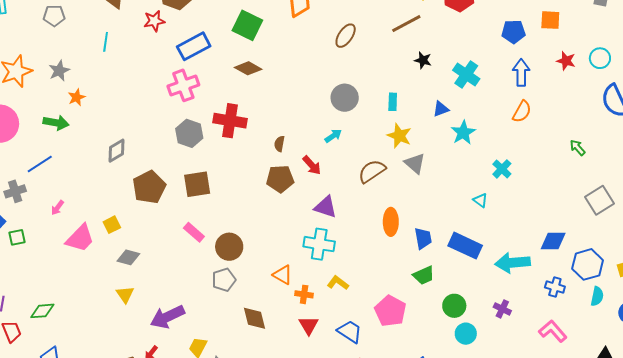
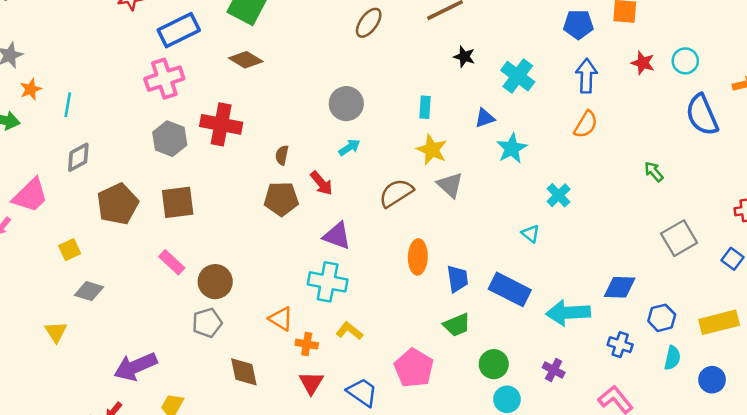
cyan line: (106, 42) -> (68, 105), moved
gray circle: (345, 98) -> (346, 104), moved
pink trapezoid: (80, 238) -> (30, 195), moved
blue hexagon: (588, 264) -> (662, 318), size x0.7
yellow triangle: (125, 295) -> (56, 332), moved

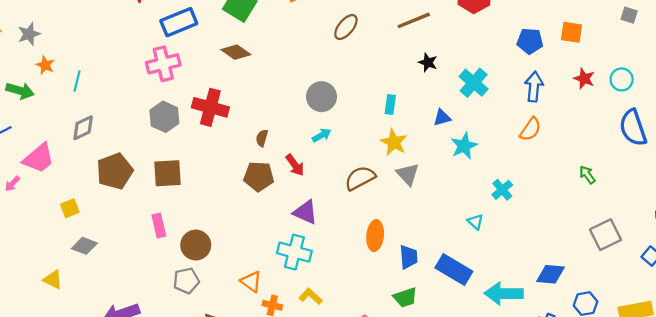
orange star: (31, 89) -> (45, 65), turned -30
pink rectangle: (172, 262) -> (159, 225), turned 30
yellow triangle: (56, 332) -> (53, 280), turned -35

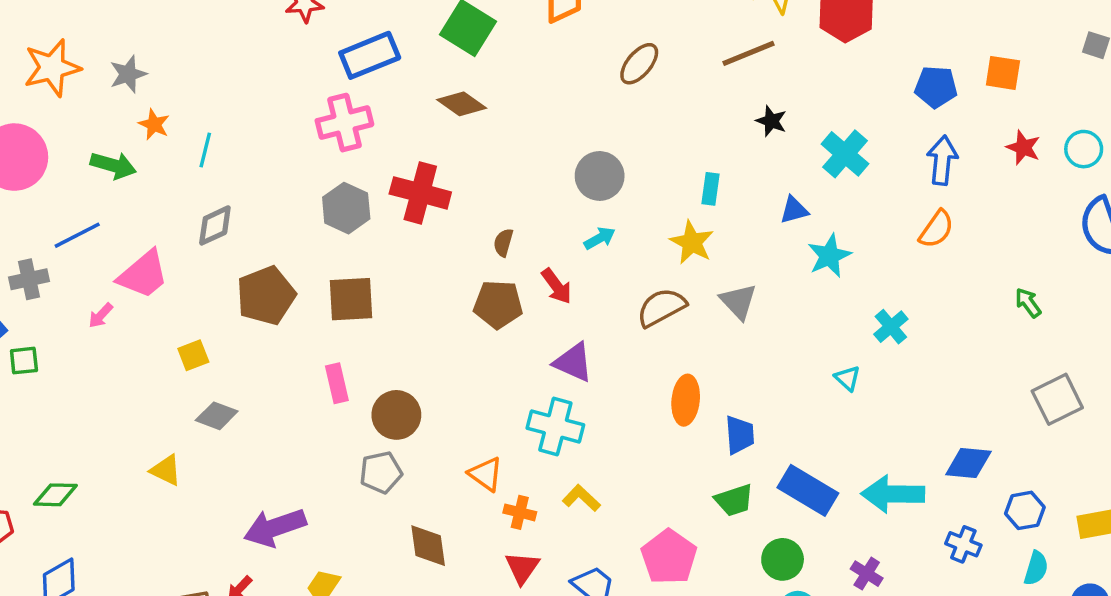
yellow star: (394, 142) -> (692, 242), moved
blue rectangle: (454, 270) -> (808, 490), moved

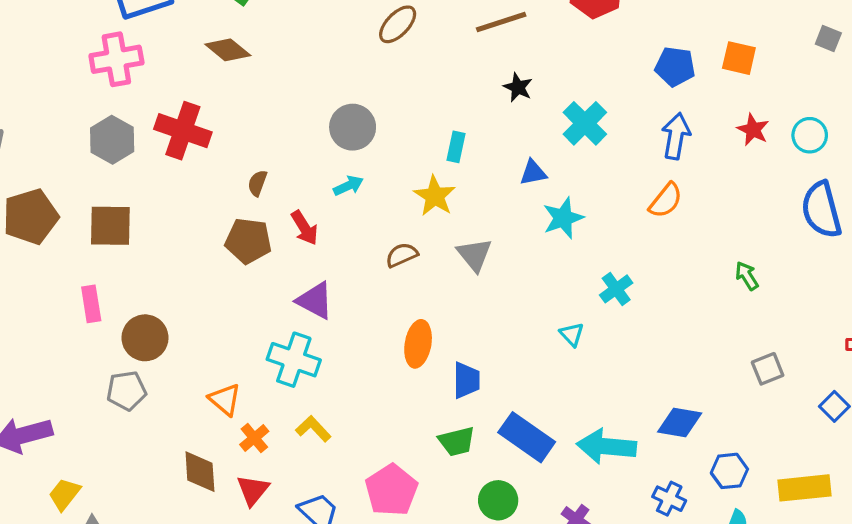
brown semicircle: (661, 307) -> (402, 255), size x0.7
gray square: (1057, 399) -> (768, 369), size x0.7
orange cross: (520, 512) -> (254, 438), turned 32
brown diamond: (428, 546) -> (200, 472), moved

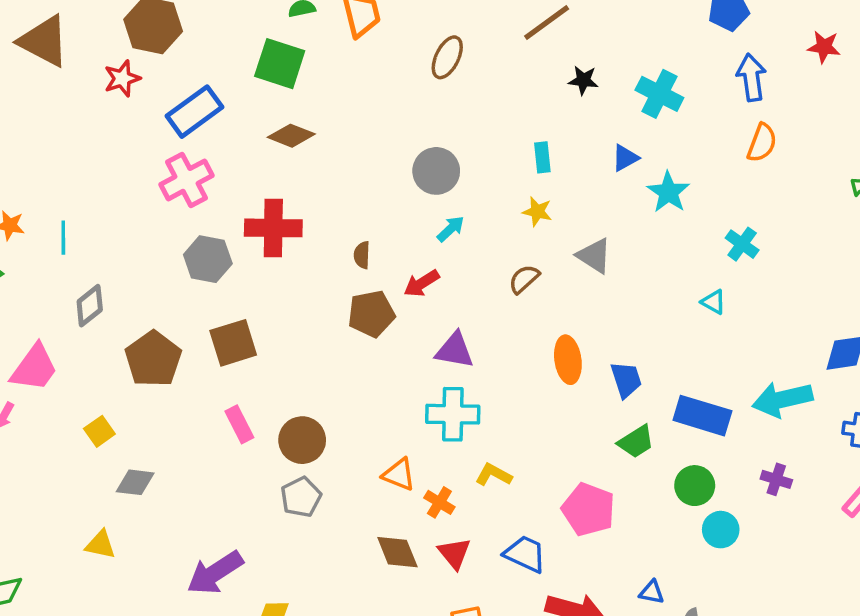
yellow star: (435, 196) -> (537, 212), size x0.7
red arrow: (305, 228) -> (422, 283), turned 108

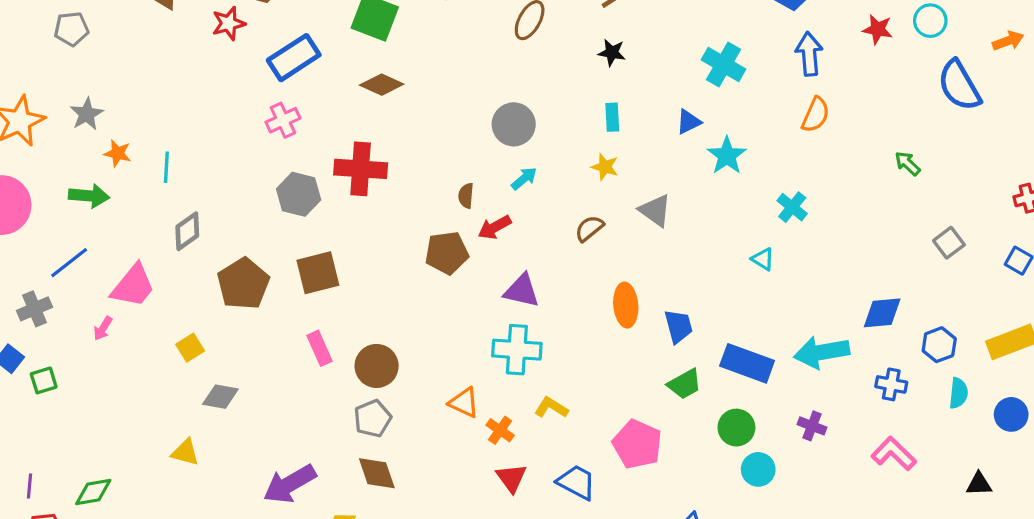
black star: (583, 80) -> (612, 53), moved
pink cross: (187, 180) -> (283, 120), size x0.7
brown semicircle: (362, 255) -> (466, 196), moved
brown diamond: (397, 552) -> (377, 473), moved

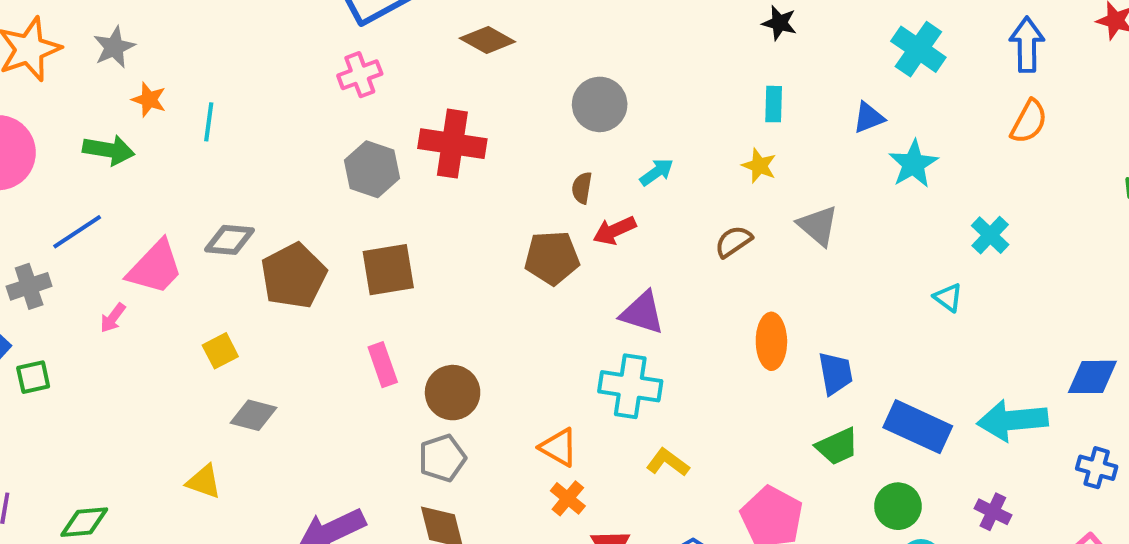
gray circle: (514, 124) -> (600, 104), moved
gray diamond: (187, 231) -> (229, 240), moved, turned 36
orange cross: (500, 430) -> (568, 498), moved

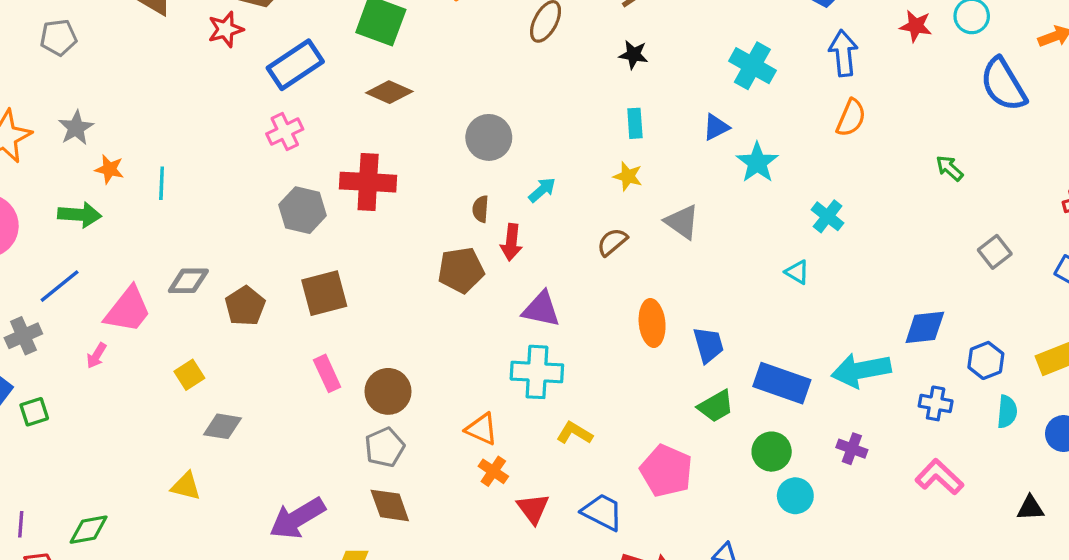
red arrow: (615, 231) -> (511, 242), turned -54
brown pentagon: (294, 276) -> (245, 306), size x0.7

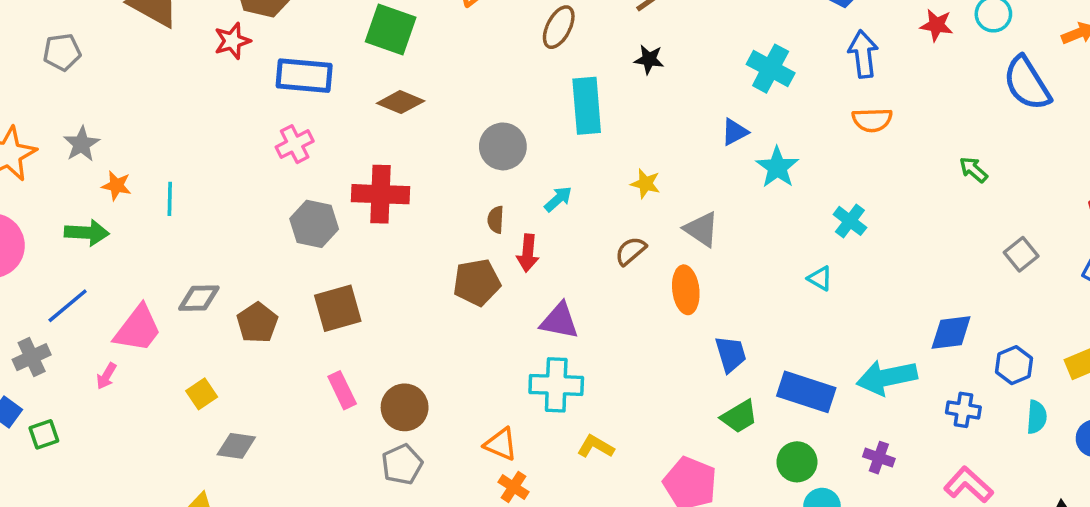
blue rectangle: (295, 65) -> (304, 76), turned 40
orange semicircle: (851, 118) -> (872, 120), turned 66
cyan rectangle: (635, 123) -> (587, 106), moved, size x1.8
orange ellipse: (652, 323) -> (686, 290), moved

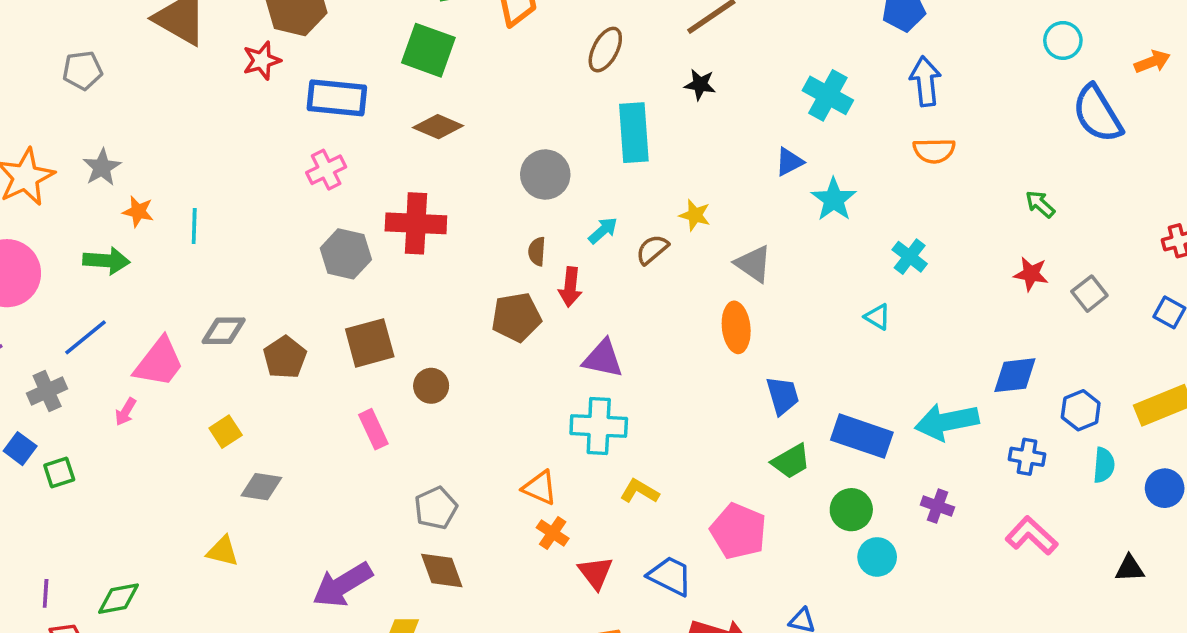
red star: (937, 25) -> (1031, 274), moved
brown semicircle: (631, 251) -> (652, 249), moved
brown circle: (405, 407) -> (431, 386), moved, size x0.7

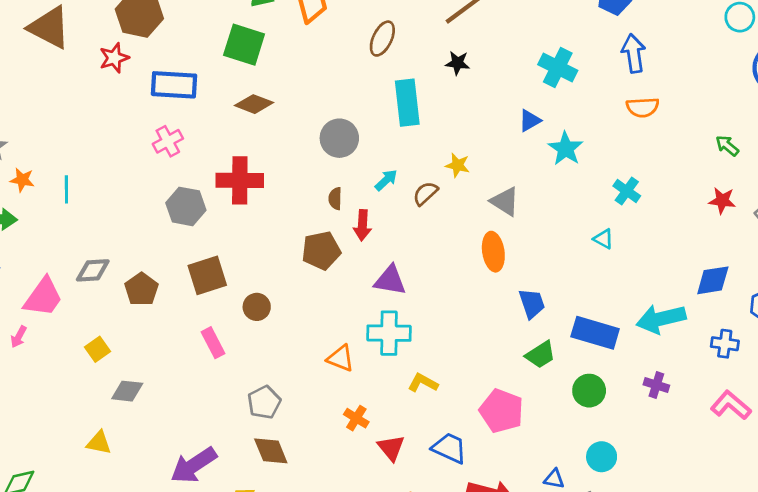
orange triangle: (540, 488) -> (341, 358), moved
cyan circle: (877, 557) -> (602, 457), moved

